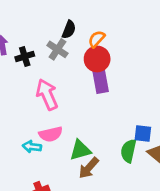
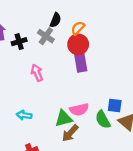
pink arrow: (47, 94) -> (37, 73), size x0.7
pink semicircle: (51, 134) -> (79, 110), moved
green semicircle: (128, 151) -> (103, 120), turned -42

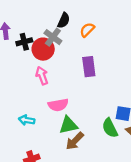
red circle: (78, 44) -> (43, 49), moved
pink semicircle: (79, 110) -> (58, 105), moved

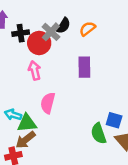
black semicircle: (64, 20) -> (63, 26), moved
pink semicircle: (58, 105) -> (48, 103), turned 108
green triangle: (68, 125) -> (27, 123), moved
brown arrow: (75, 141) -> (25, 140), moved

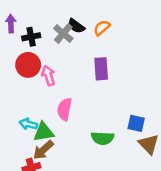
black semicircle: (63, 26) -> (76, 26), turned 98
red circle: (39, 43) -> (28, 65), moved
green semicircle: (99, 134) -> (103, 138), moved, turned -65

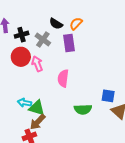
gray cross: (63, 33) -> (43, 39), moved
purple rectangle: (101, 69) -> (69, 43), moved
pink semicircle: (65, 109) -> (63, 78), moved
green triangle: (44, 132) -> (37, 108), turned 30

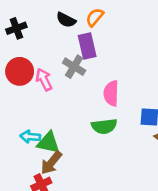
black cross: (22, 35) -> (16, 28), moved
gray cross: (43, 39) -> (74, 67), moved
pink semicircle: (63, 78) -> (111, 93), moved
green semicircle: (83, 109) -> (104, 126), moved

